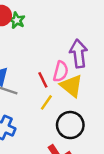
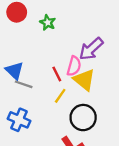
green star: (17, 20) -> (48, 23), moved
purple arrow: (79, 54) -> (91, 49), turned -125

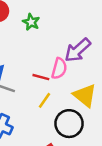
red line: (57, 74) -> (41, 77), turned -49
yellow triangle: (84, 80) -> (85, 95), moved

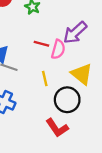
red line: (41, 77) -> (41, 44), moved
yellow line: (45, 100) -> (45, 78), turned -48

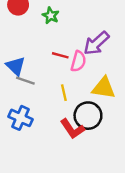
yellow triangle: (82, 74) -> (104, 88), turned -30
red L-shape: (57, 128) -> (72, 129), moved

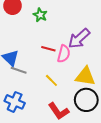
yellow line: (64, 93) -> (51, 80), turned -32
black circle: (88, 116) -> (86, 100), moved

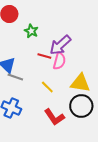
green star: (40, 15) -> (31, 31), moved
purple arrow: (79, 38) -> (60, 45), moved

